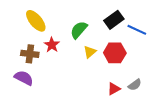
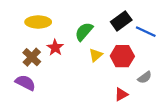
yellow ellipse: (36, 21) -> (38, 22), turned -50
brown cross: (30, 54) -> (32, 57), turned 36
gray semicircle: (135, 85) -> (145, 77), moved

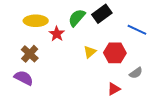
black rectangle: (121, 21) -> (102, 14), moved
green semicircle: (84, 32) -> (77, 18), moved
red star: (55, 48) -> (57, 34), moved

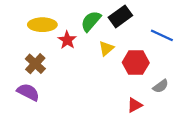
yellow triangle: (90, 52) -> (106, 48), moved

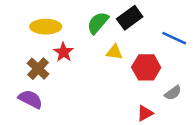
red star: (67, 40) -> (64, 52), moved
yellow triangle: (106, 48) -> (114, 52), turned 49

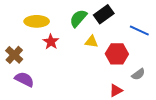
brown cross: (38, 69) -> (14, 55), moved

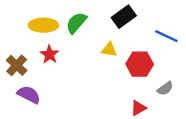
green semicircle: (78, 18) -> (76, 23), moved
red star: (51, 42) -> (50, 54), moved

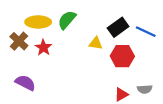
black rectangle: (124, 17) -> (118, 27), moved
brown cross: (17, 65) -> (19, 41), moved
gray semicircle: (165, 89) -> (145, 89), moved, turned 32

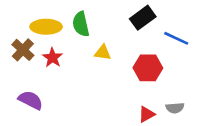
green semicircle: (67, 20) -> (81, 24), turned -54
black rectangle: (118, 27) -> (143, 18), moved
yellow triangle: (96, 43) -> (103, 52), moved

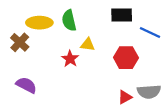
black rectangle: (143, 18) -> (122, 15), turned 35
red star: (52, 58) -> (70, 59), moved
gray semicircle: (175, 108) -> (149, 92), size x1.5

